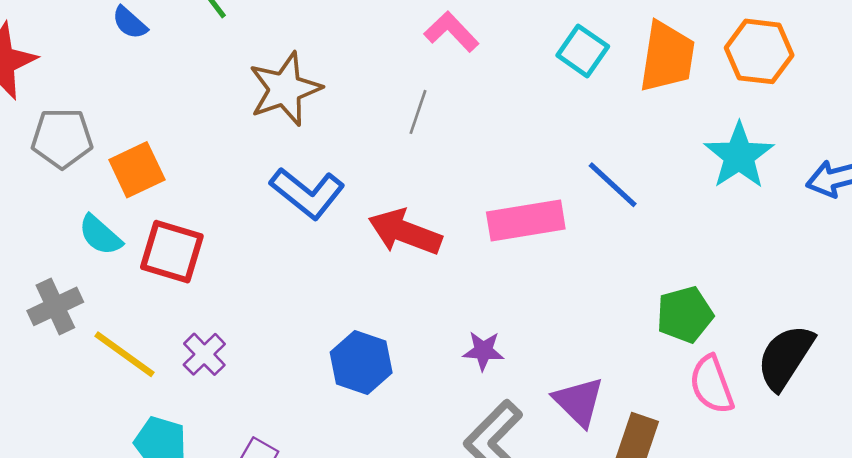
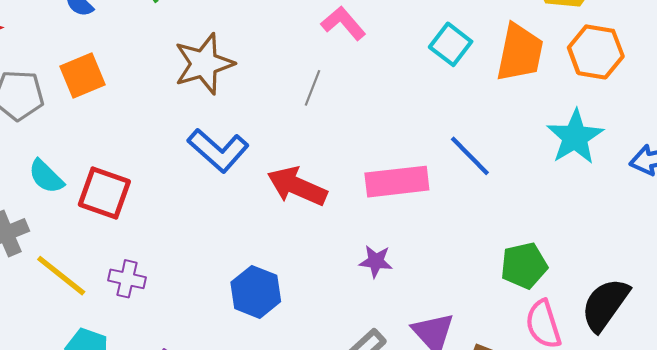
orange square: (137, 170) -> (82, 75), moved
purple star: (483, 351) -> (376, 261), moved
purple cross: (204, 354) -> (127, 279), turned -36

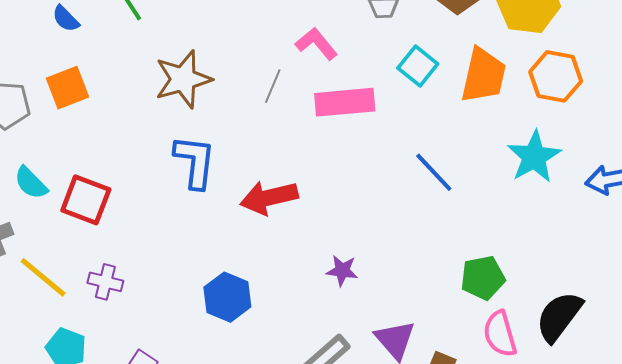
gray line: (313, 88) -> (273, 86), moved
blue L-shape: (218, 150) -> (195, 162), turned -126
pink rectangle: (397, 182) -> (345, 102), moved
red arrow: (297, 186) -> (269, 198), turned -38

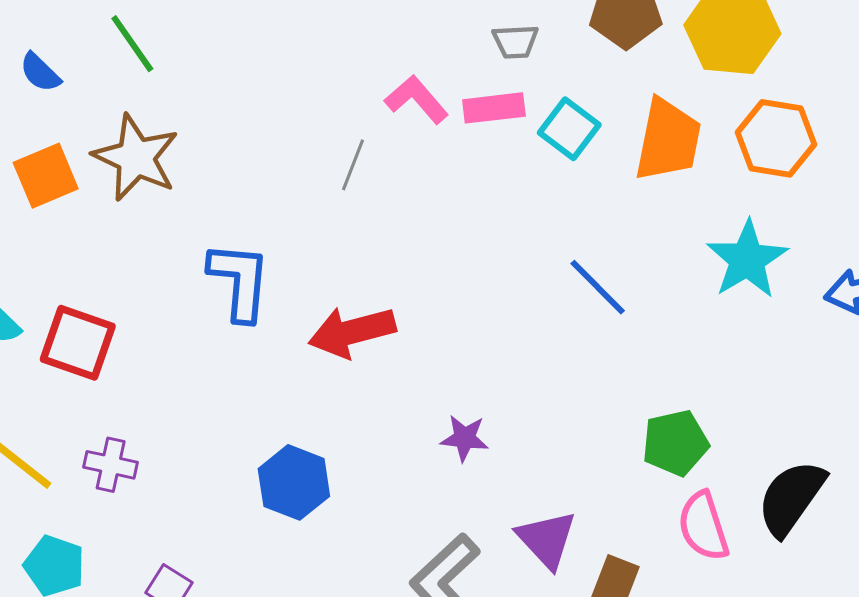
brown star: (183, 79) -> (136, 158), moved, turned -30
pink rectangle: (345, 102) -> (494, 108), moved, size x0.7

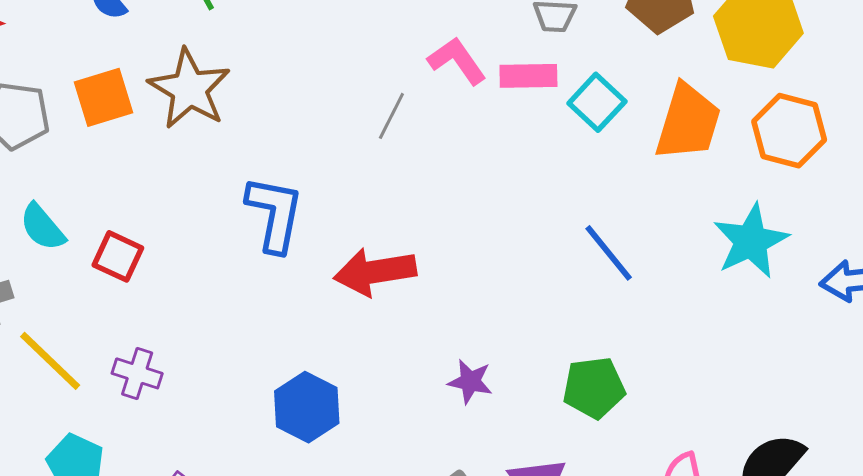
red square: (78, 343) -> (118, 256), size x0.7
green pentagon: (675, 443) -> (594, 388), moved

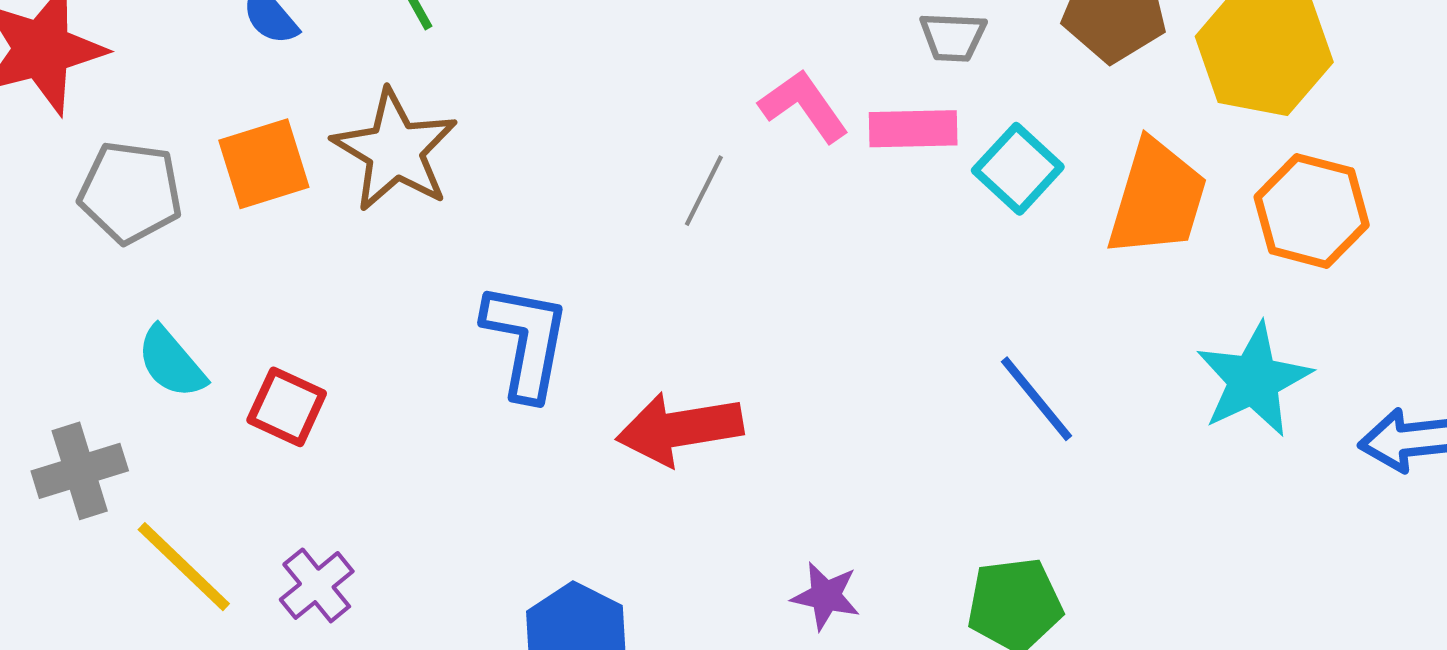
purple cross: (137, 373) -> (317, 585), turned 33

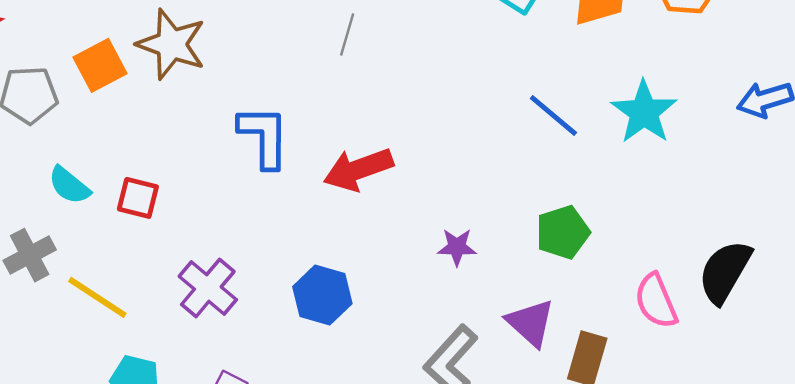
cyan star: (1254, 380) -> (644, 112), moved
purple cross: (317, 585) -> (208, 288), moved, size x1.4

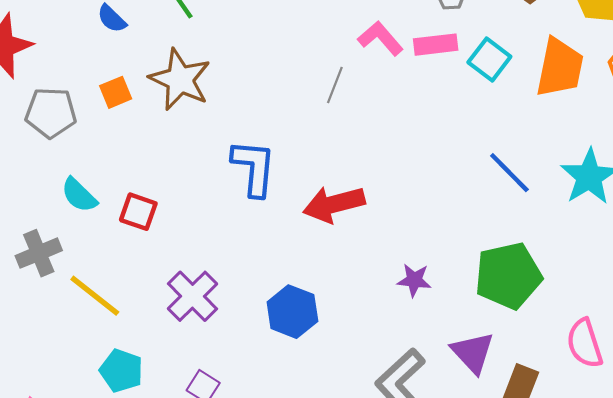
orange square: (100, 65) -> (116, 92), size x0.7
green pentagon: (563, 232) -> (508, 276), size x1.4

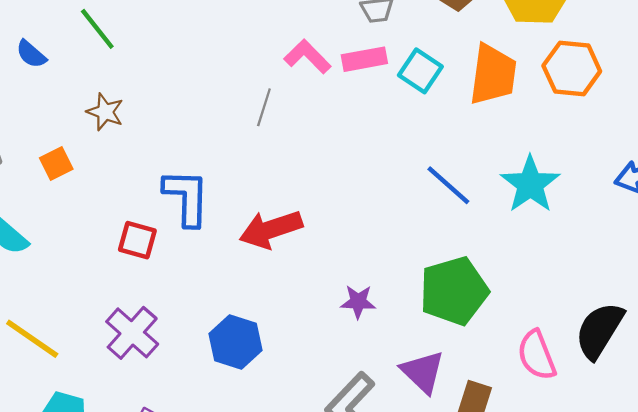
brown star: (180, 80) -> (105, 112), size x0.6
orange square: (116, 92) -> (56, 163), moved
red square: (138, 212) -> (137, 240), moved

